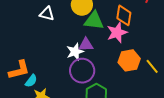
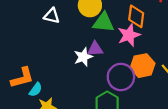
purple circle: (82, 71) -> (121, 77), moved

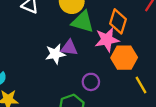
orange hexagon: (143, 66) -> (124, 58), moved
purple circle: (121, 77) -> (91, 82), size x0.6

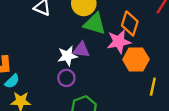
purple circle: (91, 82) -> (66, 78), moved
yellow line: (141, 85) -> (153, 87), turned 42

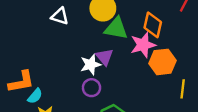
purple triangle: (81, 50) -> (104, 57), turned 48

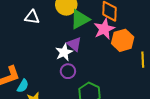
green triangle: (116, 28) -> (80, 19), turned -30

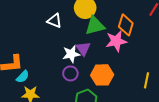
white triangle: (32, 17) -> (54, 21), moved
orange hexagon: (123, 40) -> (102, 75), moved

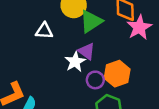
pink star: (116, 41) -> (139, 27), moved
purple circle: (70, 73) -> (95, 80), moved

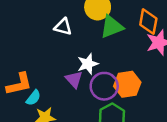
purple triangle: (87, 51) -> (74, 79), moved
purple circle: (95, 80) -> (104, 86), size x1.5

